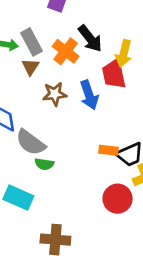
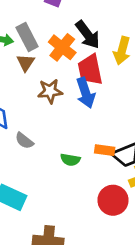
red trapezoid: (114, 74) -> (90, 70), moved
gray semicircle: (31, 142) -> (24, 141), size x0.6
green semicircle: (44, 164) -> (70, 160), moved

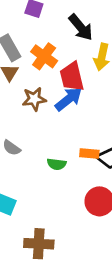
black arrow: (88, 35) -> (81, 27), moved
blue arrow: (86, 93) -> (69, 99), turned -108

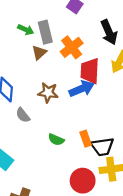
brown star: (34, 99) -> (48, 93), moved
orange rectangle: (89, 154) -> (86, 139), turned 49

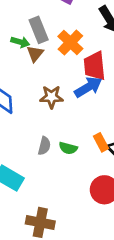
green arrow: (26, 30) -> (20, 42), moved
gray semicircle: (23, 115) -> (44, 146), moved, turned -119

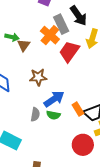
gray rectangle: (39, 30) -> (61, 24), moved
red trapezoid: (95, 66) -> (69, 52), turned 45
blue arrow: (88, 87) -> (54, 99), moved

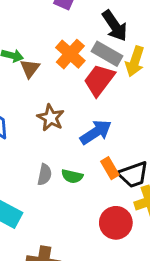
gray rectangle: (61, 24) -> (107, 54), moved, turned -36
brown star: (38, 77) -> (51, 118), turned 30
blue arrow: (54, 99) -> (96, 132), moved

